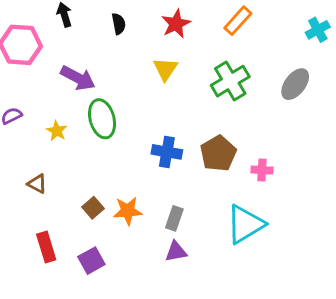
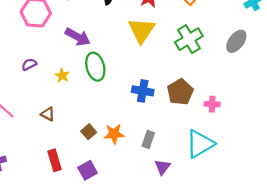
yellow triangle: (165, 69) -> (142, 30), size x1.5
purple triangle: (176, 252) -> (163, 167), moved, turned -42

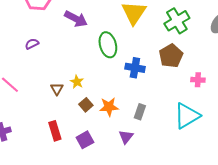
green ellipse: (95, 67) -> (108, 45), moved
yellow star: (62, 75) -> (77, 82), moved
brown pentagon: (180, 92) -> (171, 56), moved
brown triangle: (48, 114) -> (57, 89), moved, turned 32
purple triangle: (163, 167) -> (126, 137), moved

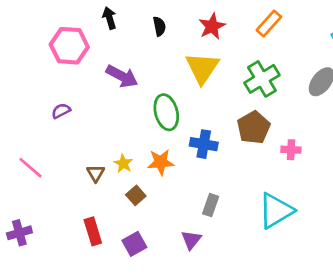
pink cross: (198, 80) -> (291, 150), moved
orange star: (109, 107) -> (161, 162), moved

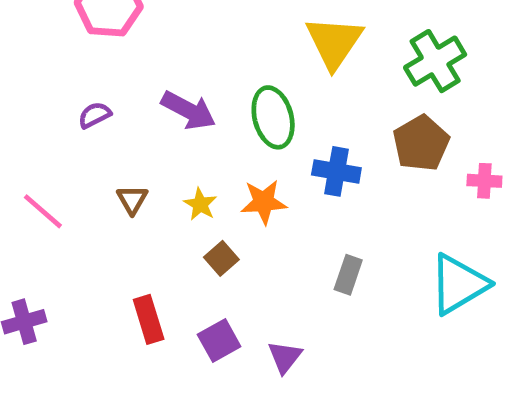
purple arrow: (122, 76) -> (189, 110), moved
brown triangle: (96, 173) -> (132, 200), moved
purple triangle: (191, 240) -> (285, 357), moved

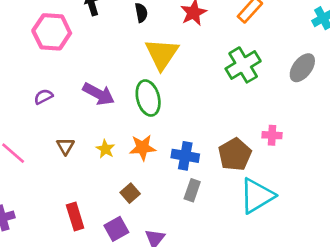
yellow triangle: (334, 42) -> (162, 54), moved
brown pentagon: (421, 143) -> (235, 154), moved
blue cross: (336, 171) -> (185, 156), moved
brown square: (221, 258) -> (130, 193), moved

